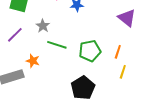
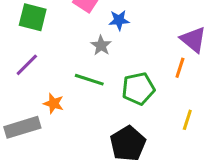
gray star: (43, 26) -> (101, 45), moved
orange line: (118, 52) -> (180, 68), moved

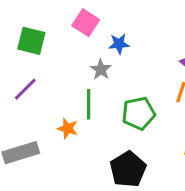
green line: (89, 80) -> (89, 104), turned 72
orange star: (54, 103) -> (68, 128), moved

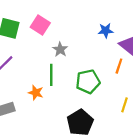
pink square: (86, 23) -> (40, 25), moved
blue star: (119, 44) -> (106, 31), moved

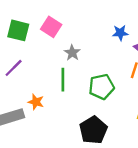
orange star: (36, 93) -> (36, 102), moved

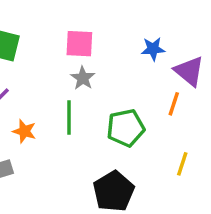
pink square: (51, 27) -> (79, 44), moved, turned -30
orange star: (36, 102) -> (24, 131), moved

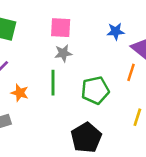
gray star: (83, 78) -> (63, 53), turned 30

